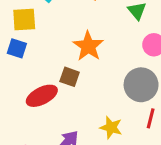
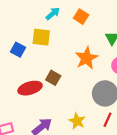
yellow square: (24, 20) -> (41, 37), moved
orange star: (88, 46) -> (86, 58), moved

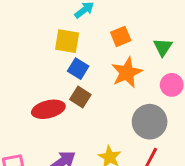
orange square: (81, 17) -> (121, 36), moved, turned 32
blue square: (18, 50) -> (78, 69), moved

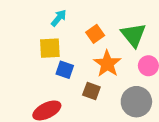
green triangle: (163, 47) -> (133, 35), size x1.5
brown square: (80, 97) -> (91, 91), moved

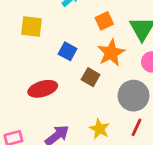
yellow square: (50, 48) -> (31, 26), moved

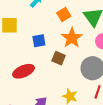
blue square: (68, 51) -> (39, 41), turned -32

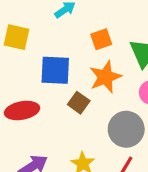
blue square: (39, 41) -> (55, 70), size x1.5

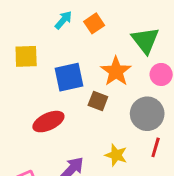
orange square: (101, 39) -> (94, 23), moved

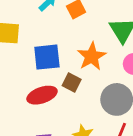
red ellipse: (48, 122) -> (42, 95), moved

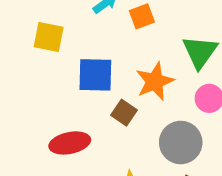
red ellipse: (42, 95) -> (70, 143), moved

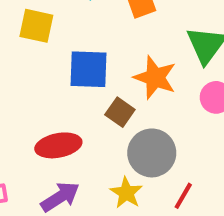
orange star: (155, 81) -> (155, 77), turned -30
gray circle: (181, 143) -> (152, 153), moved

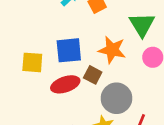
yellow square: (36, 26) -> (32, 62), moved
red ellipse: (58, 145) -> (65, 84), moved

